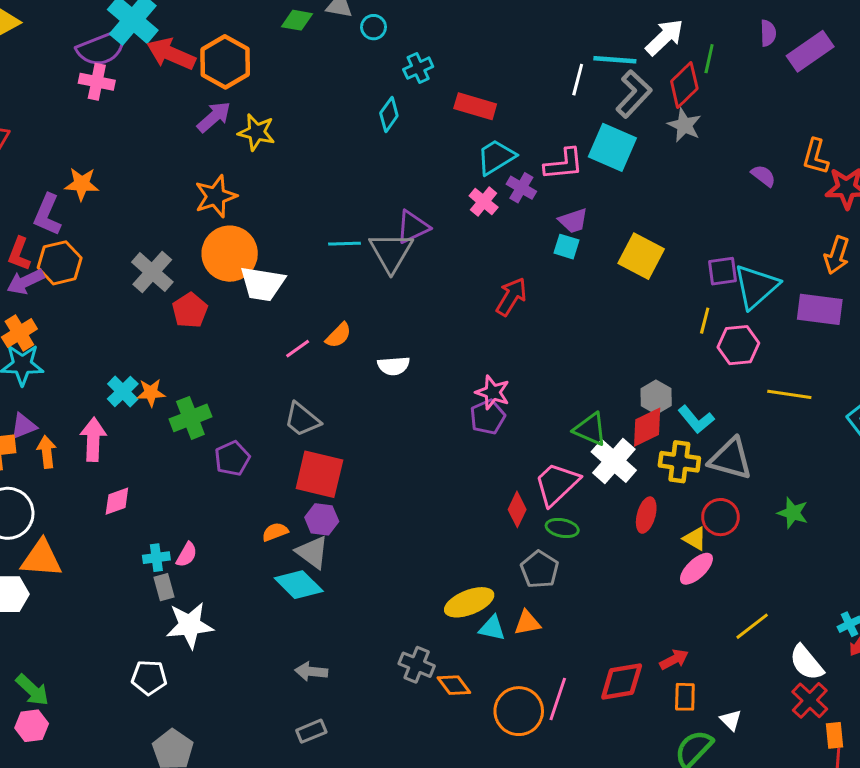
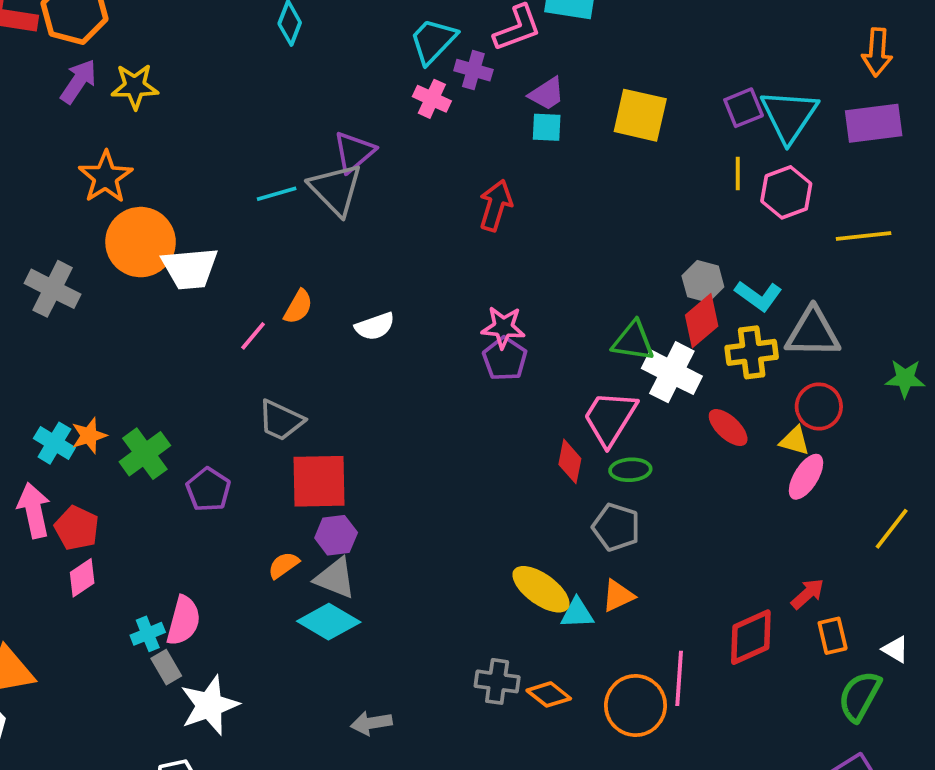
red pentagon: (190, 310) -> (77, 528), moved
red ellipse: (646, 515) -> (728, 428), turned -48
pink semicircle: (187, 555) -> (183, 621), size x1.5
yellow ellipse: (469, 602) -> (541, 589), turned 72

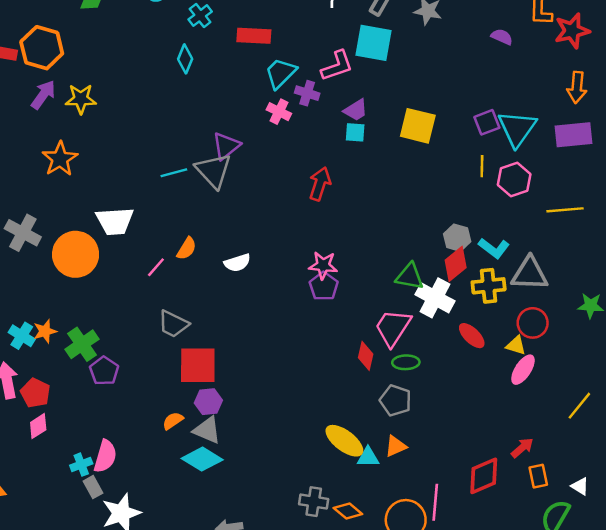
orange circle: (141, 242) -> (76, 254), moved
purple pentagon: (208, 490) -> (104, 371), moved

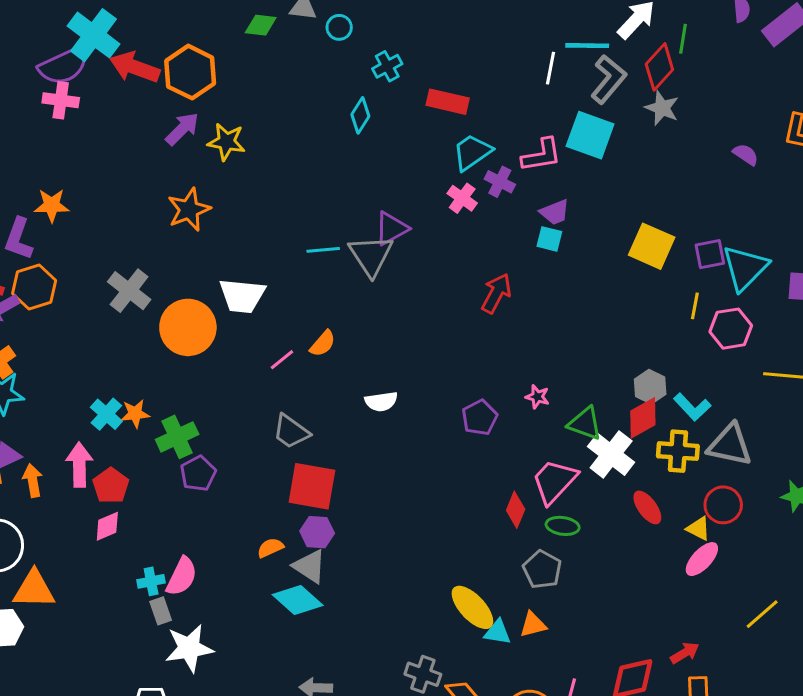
yellow square: (418, 126) -> (652, 246), moved
white semicircle: (237, 263) -> (381, 401), moved
pink star: (323, 265) -> (537, 397), moved, size x0.7

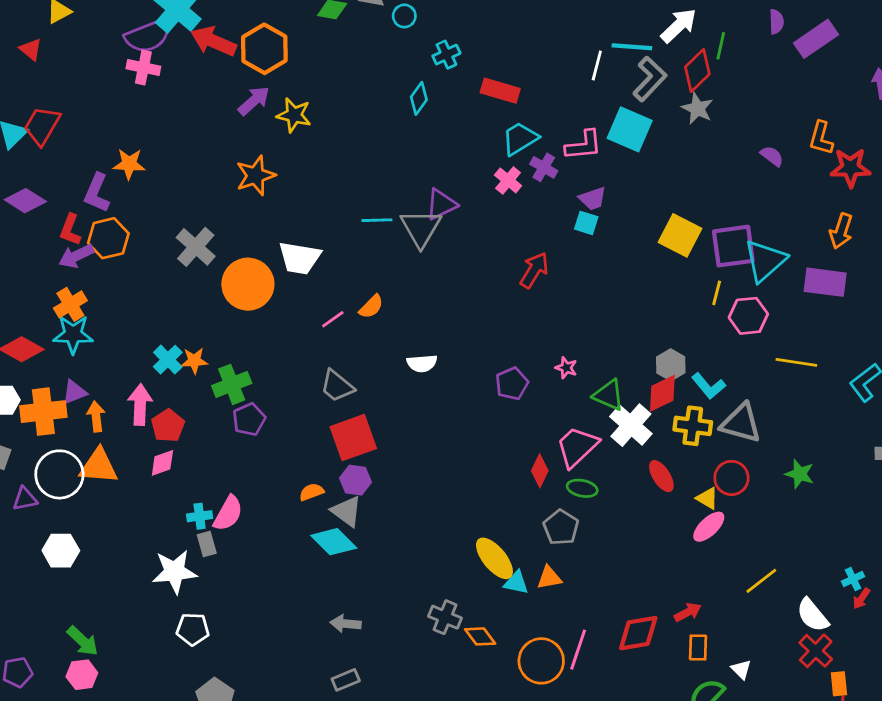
purple square: (710, 254) -> (733, 246), size x1.6
red square: (312, 486) -> (353, 438), turned -33
orange triangle: (34, 589) -> (99, 466), moved
white star: (189, 648) -> (175, 572), moved

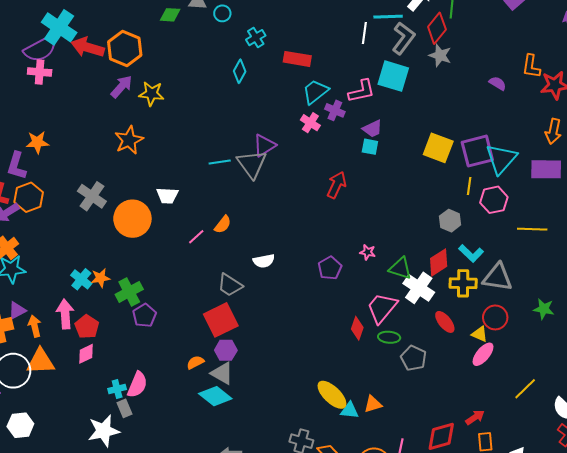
white trapezoid: (300, 258) -> (167, 196), size x0.7
gray hexagon: (671, 365) -> (450, 221), moved
gray trapezoid: (337, 386) -> (230, 285), moved
gray pentagon: (561, 527) -> (414, 358), moved

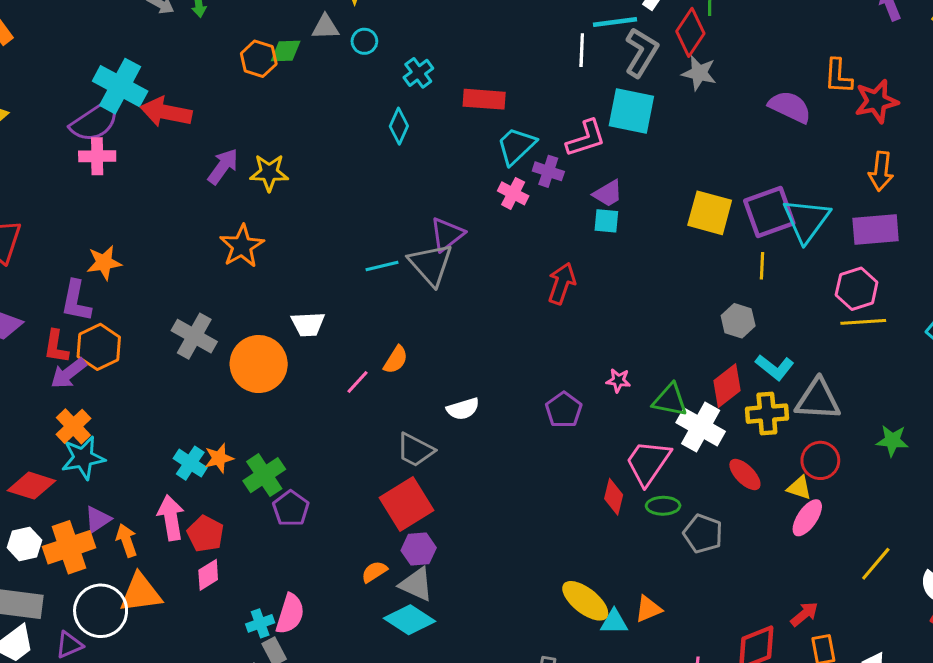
orange hexagon: (125, 49) -> (259, 59), moved, size x0.7
purple semicircle: (498, 83) -> (790, 107), size x1.6
pink hexagon: (494, 200) -> (857, 289), moved

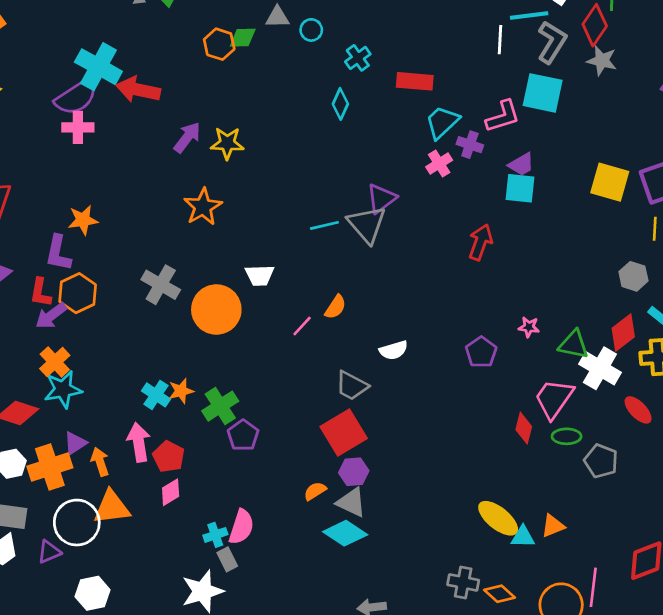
pink cross: (513, 193) -> (439, 164), turned 30
cyan square: (606, 221) -> (520, 188), size x1.4

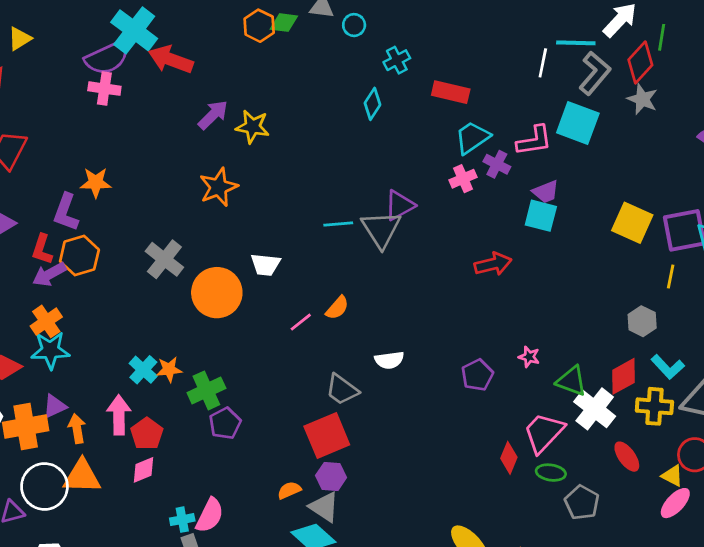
red arrow: (480, 242) -> (493, 264), turned 48

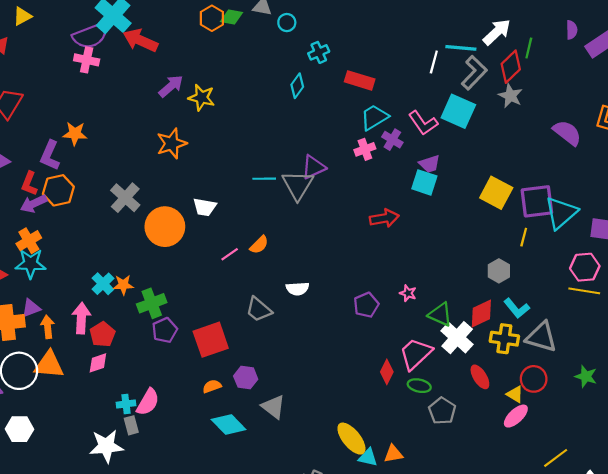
pink L-shape: (534, 141) -> (423, 123), turned 60
red square: (327, 435) -> (211, 340), moved
gray triangle: (324, 507) -> (273, 407), moved

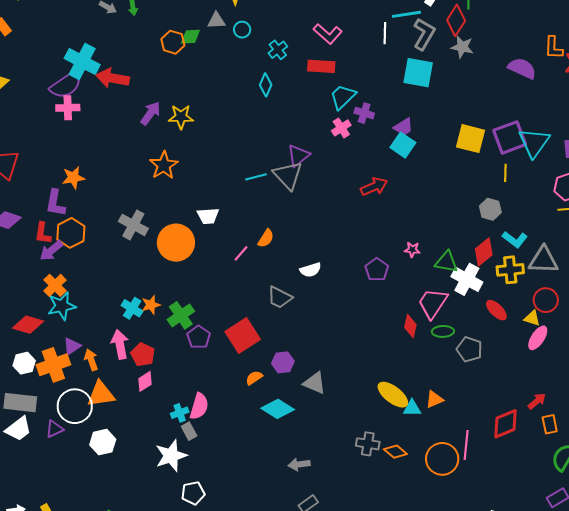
pink L-shape: (423, 123) -> (328, 34), moved
cyan square: (424, 182) -> (403, 145), turned 30
white hexagon: (19, 429) -> (103, 442), moved

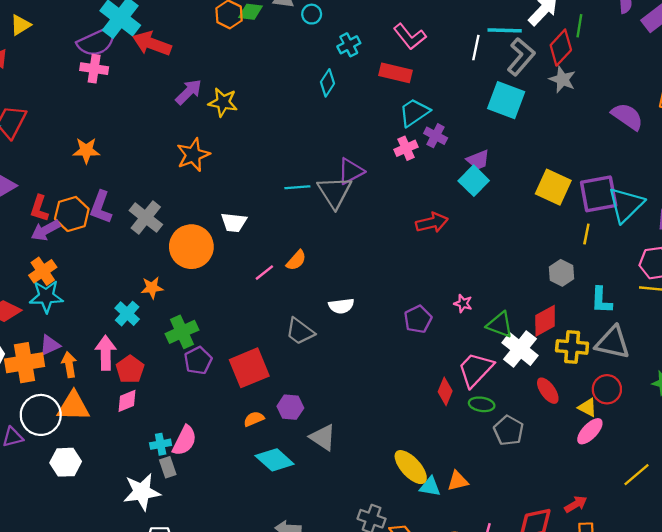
purple L-shape: (55, 203) -> (101, 207), moved
cyan L-shape: (515, 239) -> (601, 300), moved, turned 45
orange star: (151, 305) -> (152, 288), moved

